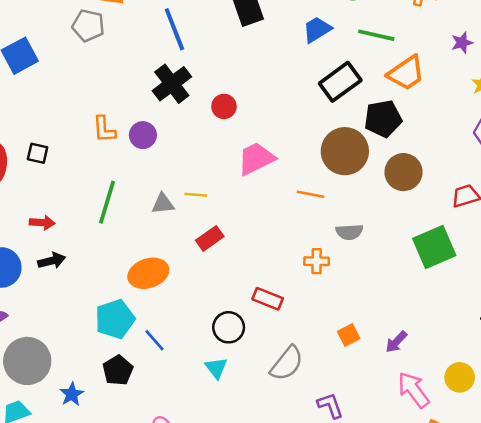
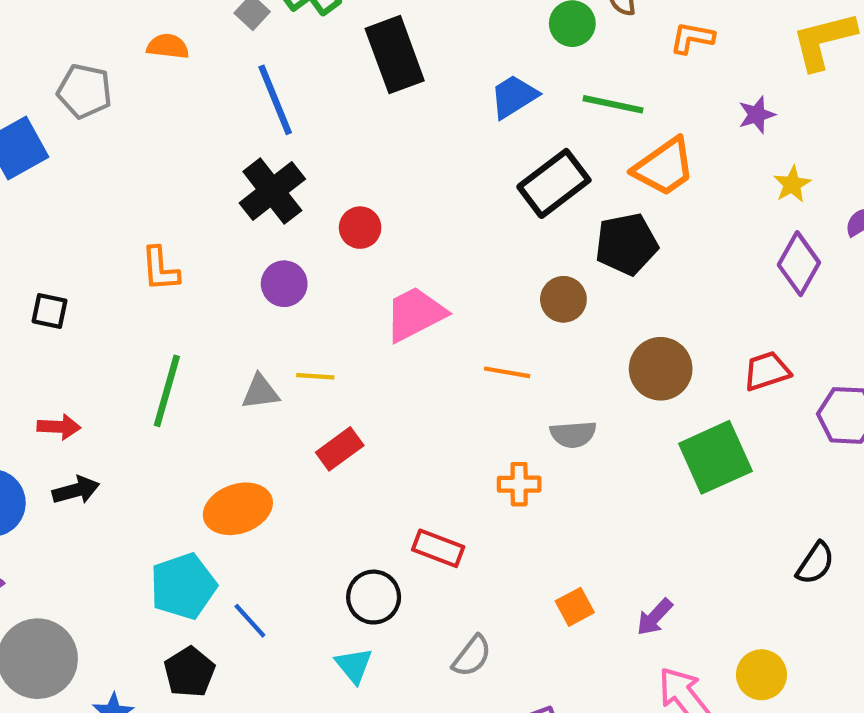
gray pentagon: (88, 26) -> (85, 91), moved
purple circle: (143, 135) -> (284, 284), moved
brown circle: (345, 151) -> (563, 299), size x0.6
brown circle: (403, 172) -> (661, 369), moved
gray semicircle: (287, 363) -> (472, 656), size x0.7

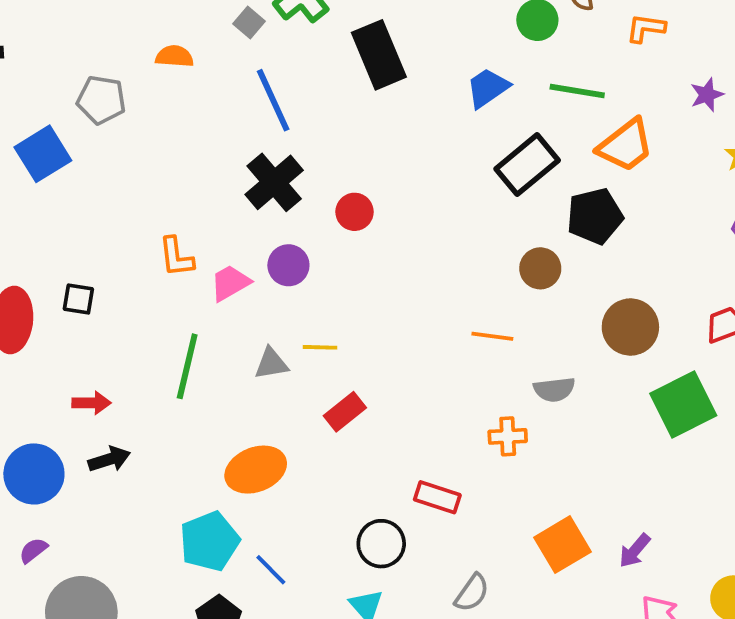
pink trapezoid: (415, 314) -> (230, 283), moved, size x0.7
orange square: (575, 607) -> (563, 545), size x1.6

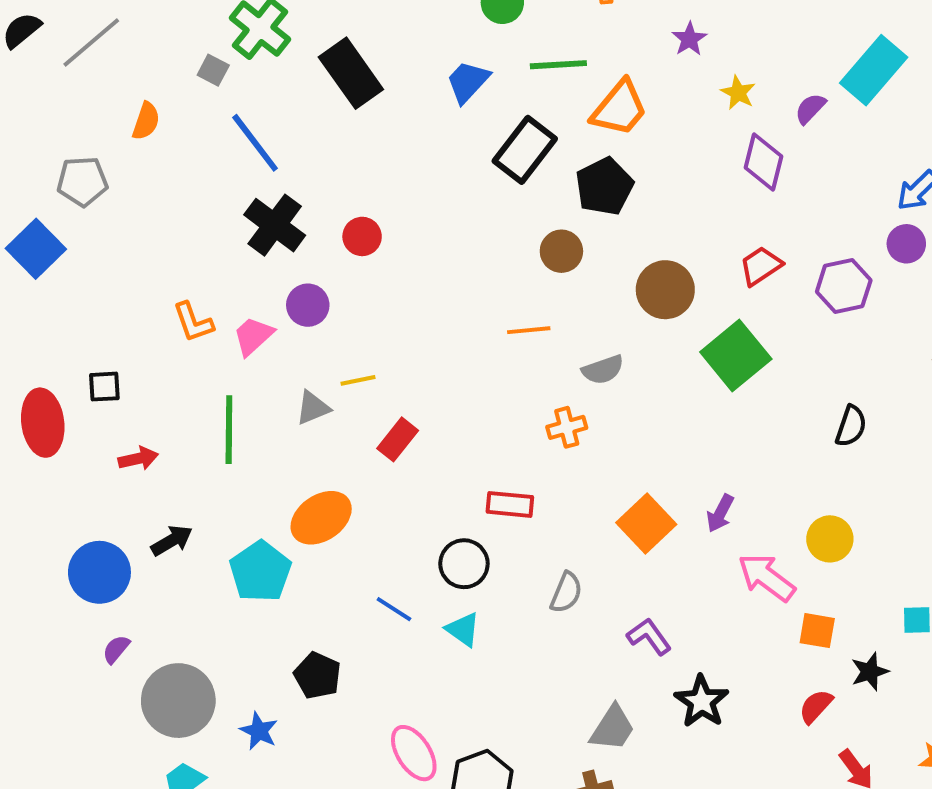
orange semicircle: (174, 56) -> (146, 121), turned 117
red arrow: (92, 403) -> (138, 459), moved
cyan pentagon: (210, 541) -> (260, 572), moved
blue line: (271, 570) -> (394, 609), moved

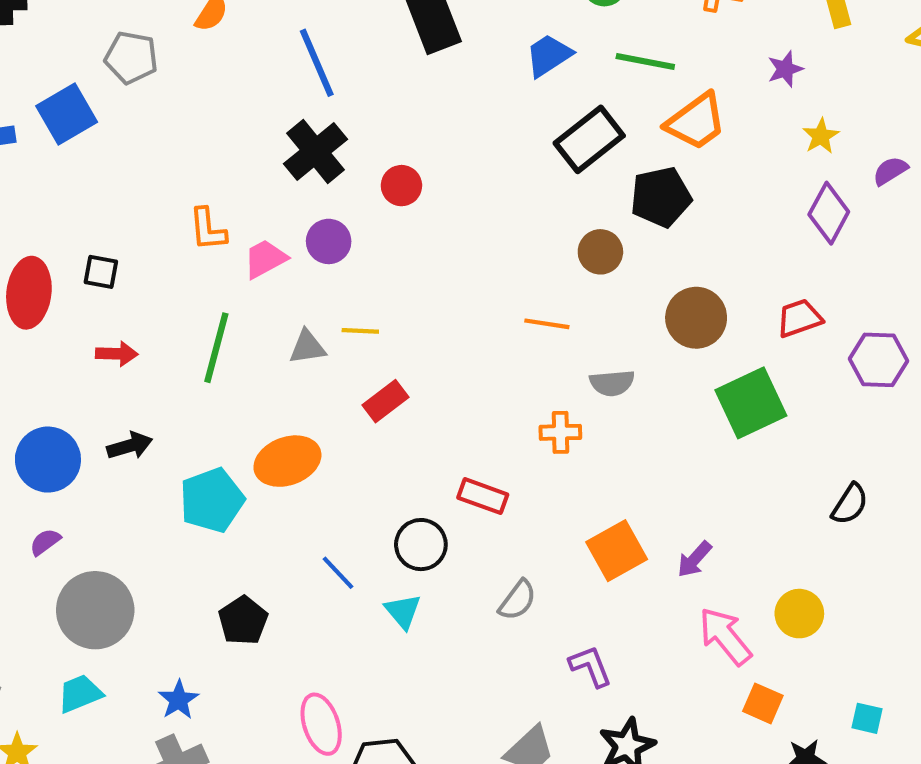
blue star: (259, 731) -> (179, 700), moved

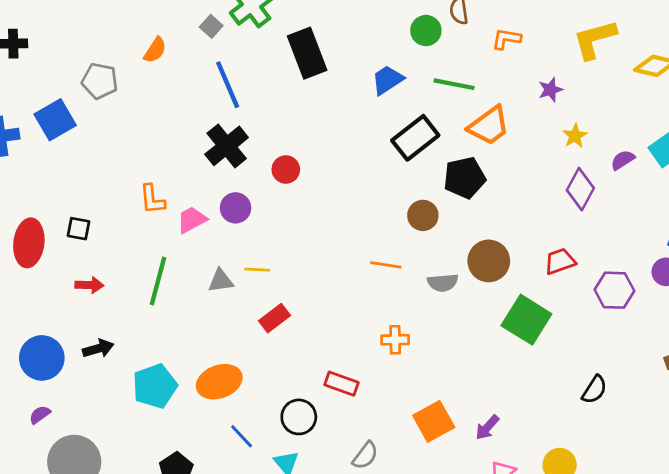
gray semicircle: (612, 383) -> (443, 283), moved
green square: (751, 403) -> (526, 320), turned -33
orange ellipse: (287, 461) -> (219, 382), moved

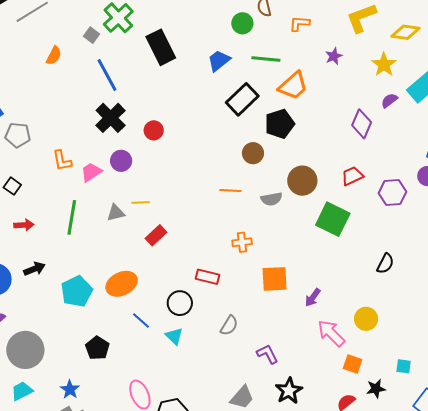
gray pentagon: (100, 81) -> (18, 135), moved
yellow star: (575, 136) -> (384, 65), moved, size x1.4
black square: (79, 229) -> (12, 186), turned 30
orange square: (434, 421) -> (275, 279), moved, turned 32

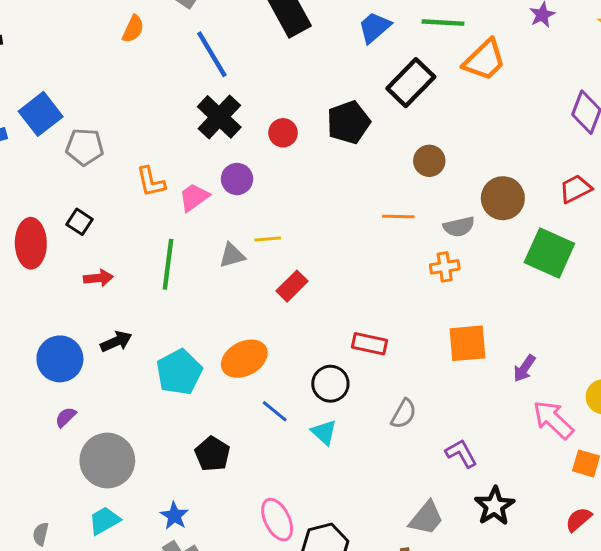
black pentagon: (280, 124) -> (348, 122), moved
orange cross: (242, 242) -> (445, 267), moved

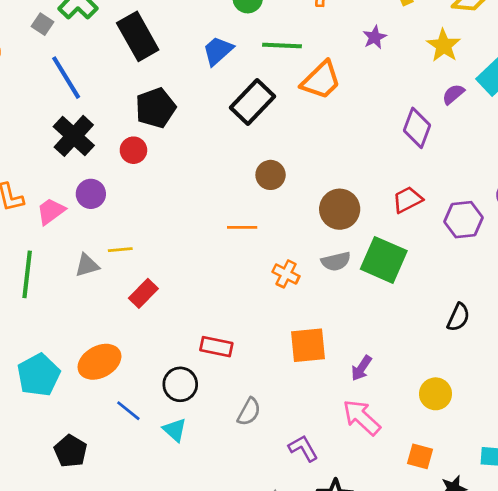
black pentagon: (348, 122) -> (156, 108), moved
gray semicircle: (459, 227) -> (336, 261), moved
orange cross: (445, 267) -> (286, 274), turned 36
pink arrow: (553, 420) -> (362, 417), moved

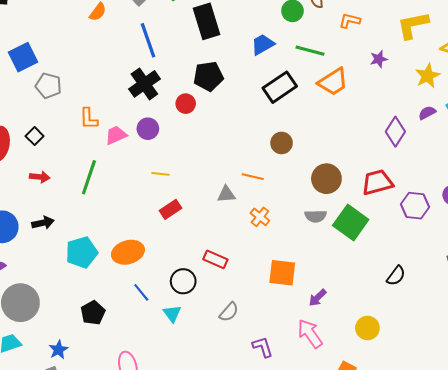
red trapezoid: (408, 200) -> (377, 182), size x1.4
gray triangle: (87, 265) -> (226, 194), moved
orange cross: (286, 274) -> (260, 217), moved

